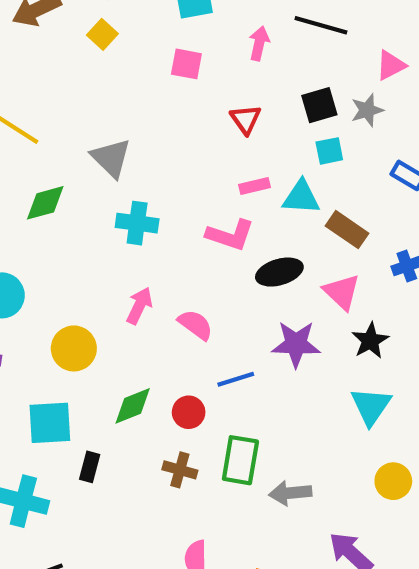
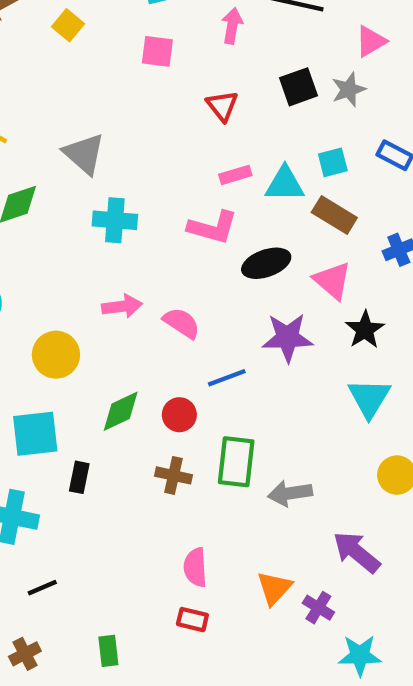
cyan square: (329, 151) -> (333, 162), moved
pink arrow: (139, 306) -> (122, 306), turned 60

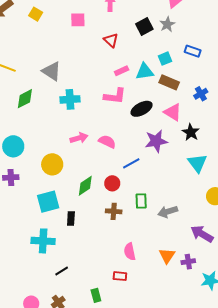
green rectangle: (236, 462) -> (141, 201), size x0.7
purple cross: (318, 608) -> (188, 262), turned -32
red rectangle: (192, 620) -> (120, 276), moved

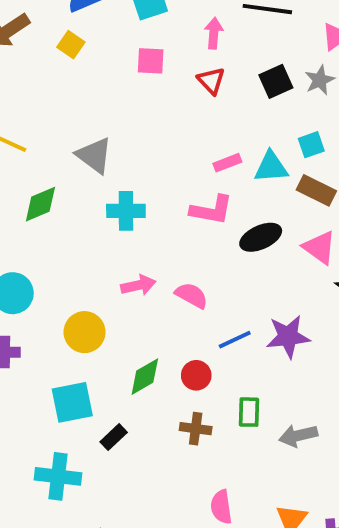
red triangle: (111, 40) -> (211, 81), moved
purple star: (156, 141) -> (288, 336), moved
black rectangle: (71, 218) -> (114, 437), turned 40

